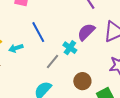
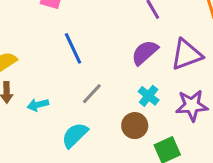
cyan arrow: (16, 48) -> (38, 105), moved
cyan cross: (70, 48) -> (149, 96), moved

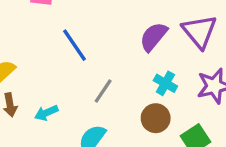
purple triangle: (187, 55) -> (199, 31), turned -40

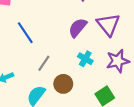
brown circle: (156, 118) -> (63, 84), moved

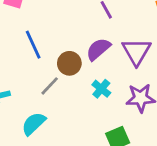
brown circle: (63, 84) -> (69, 63), moved

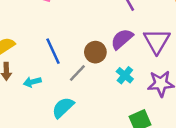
blue line: (33, 45) -> (53, 51), moved

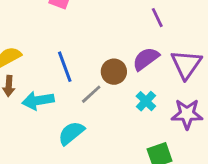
cyan arrow: (32, 82) -> (38, 101), size x1.5

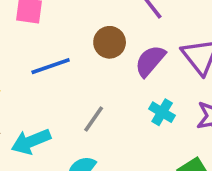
blue line: (65, 67) -> (51, 66), moved, turned -76
brown circle: (114, 72) -> (110, 42), moved

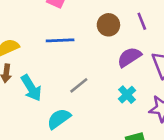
brown circle: (110, 42) -> (108, 25), moved
cyan arrow: (31, 141) -> (31, 88), turned -116

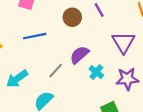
purple semicircle: (129, 57) -> (79, 55), moved
cyan arrow: (31, 88) -> (17, 79), turned 95

